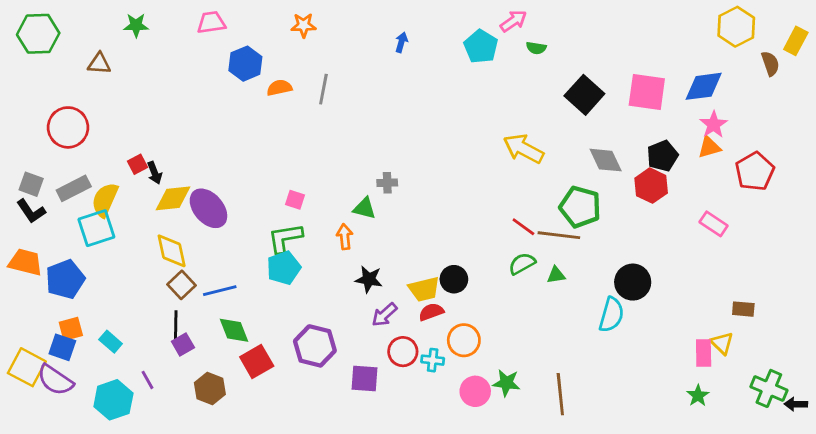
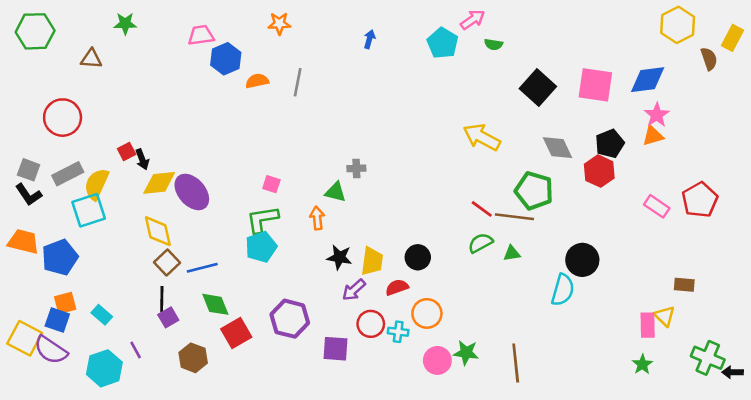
pink trapezoid: (211, 22) -> (201, 35), moved
red pentagon: (755, 171) -> (700, 200), moved
yellow trapezoid: (424, 289) -> (372, 261), moved, turned -68

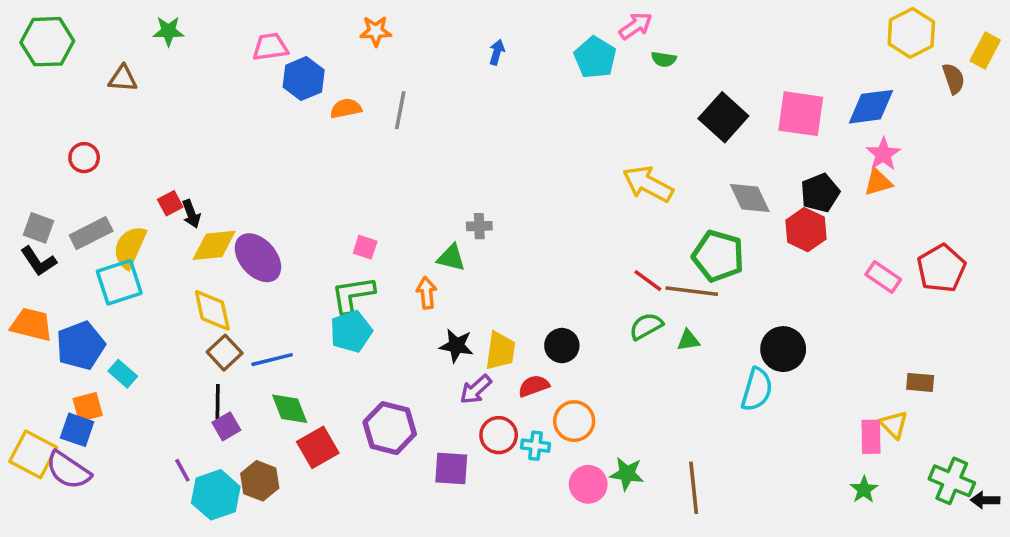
red circle: (63, 118) -> (84, 158), size x0.6
cyan rectangle: (102, 315) -> (123, 374), moved
cyan hexagon: (104, 368) -> (216, 495), moved

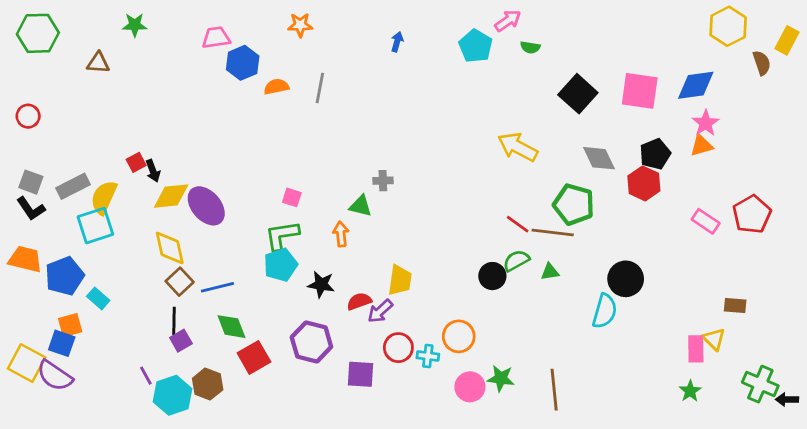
red circle: (84, 158) -> (28, 116), moved
black star: (456, 346) -> (321, 284), moved
black circle: (562, 346) -> (492, 276), moved
red semicircle: (534, 386) -> (359, 301), moved

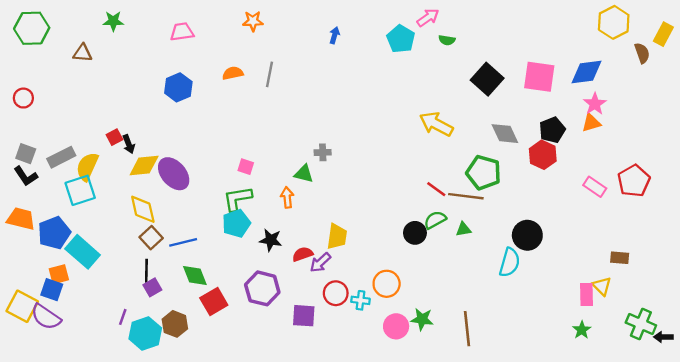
blue hexagon: (243, 63) -> (178, 87), moved
cyan rectangle: (98, 298) -> (83, 252), size x1.8
purple line: (146, 376) -> (123, 317), turned 49

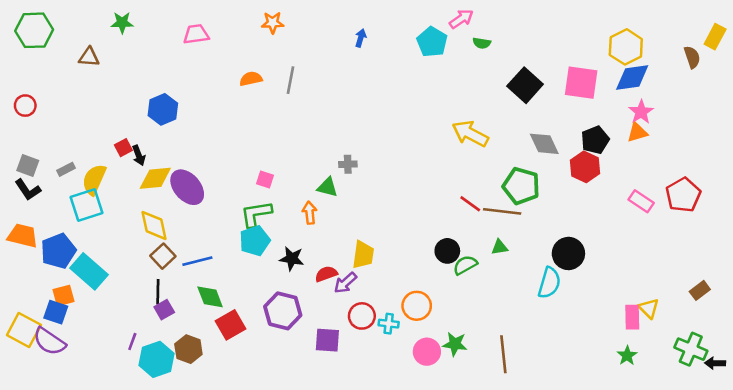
yellow hexagon: (614, 22) -> (626, 47), moved
blue hexagon: (178, 87) -> (163, 109), moved
gray rectangle: (61, 157) -> (66, 169), size x0.6
green semicircle: (435, 220) -> (465, 265), moved
brown rectangle: (620, 258) -> (700, 290), moved, turned -42

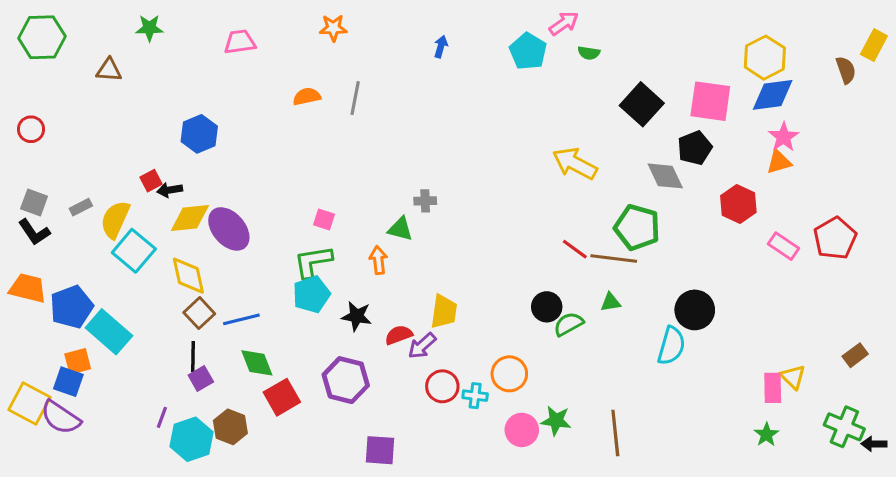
black pentagon: (595, 140) -> (695, 148), moved
black arrow: (139, 155) -> (170, 190), turned 102
red hexagon: (585, 167) -> (738, 204), moved
cyan square: (86, 205) -> (134, 251), moved, turned -32
purple square: (327, 340) -> (380, 450), moved

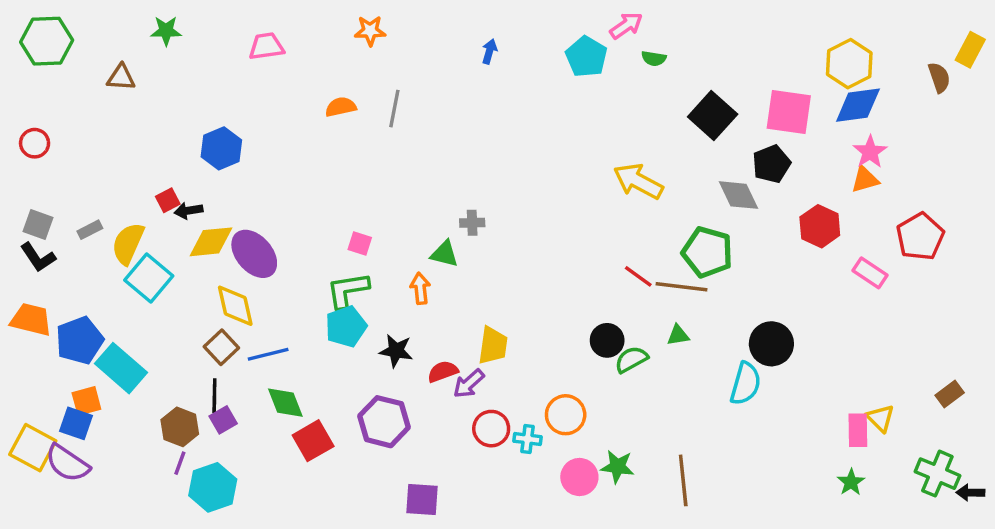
red pentagon: (835, 238) -> (920, 237), moved
yellow diamond: (188, 276) -> (235, 306), moved
brown hexagon: (230, 427) -> (180, 427), moved

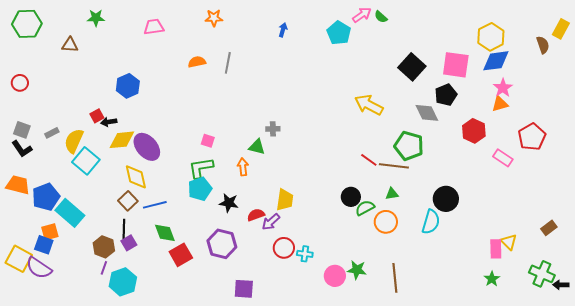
green semicircle: (654, 58) -> (381, 17), moved, turned 32
orange circle: (566, 415) -> (386, 222), moved

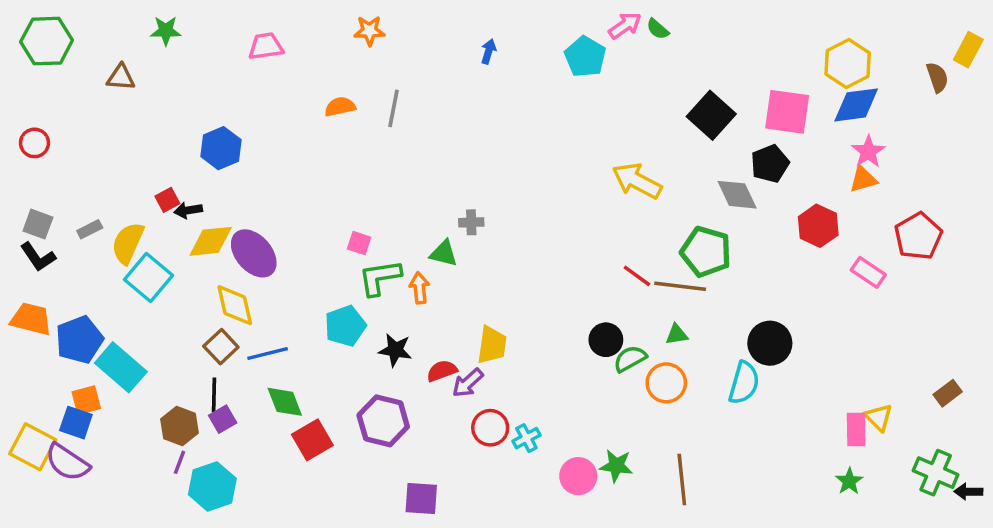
green L-shape: (201, 168) -> (380, 278), moved
cyan cross: (305, 254) -> (526, 438), turned -35

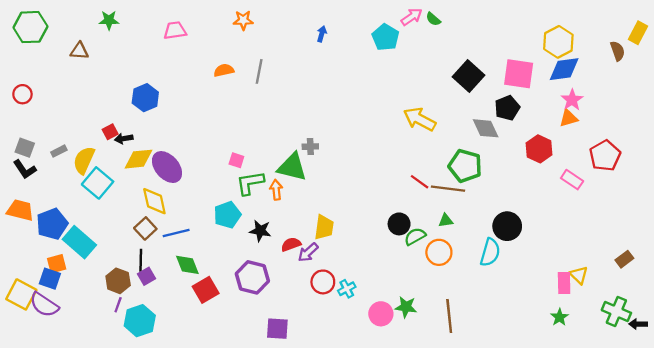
green triangle: (444, 253) -> (292, 167), size x1.6

